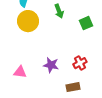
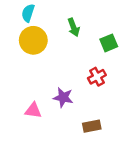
red cross: (80, 63) -> (97, 77), moved
pink triangle: (20, 72) -> (33, 110), moved

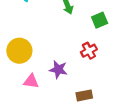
yellow circle: (33, 40) -> (19, 51), moved

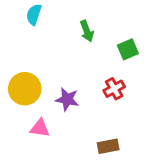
purple star: (58, 70) -> (67, 99), moved

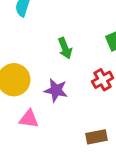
green arrow: (87, 31) -> (65, 48), moved

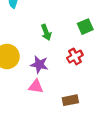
pink triangle: (29, 119) -> (36, 86), moved

